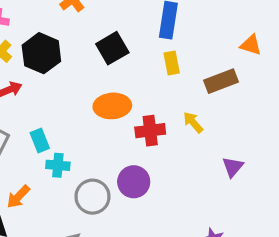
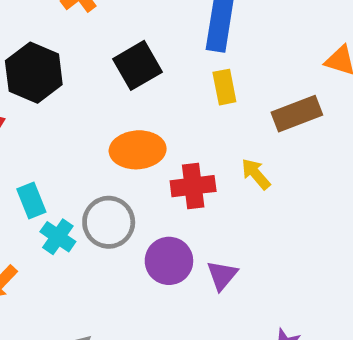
cyan cross: (58, 165) -> (58, 237), turned 30
purple triangle: (233, 167) -> (222, 275), moved
gray circle: (92, 197) -> (109, 222), moved

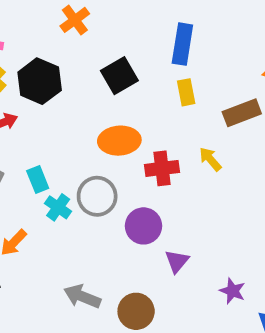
purple triangle: (222, 275) -> (177, 261), moved

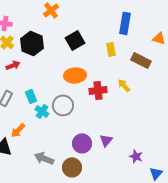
blue rectangle: (182, 44) -> (125, 23), moved
brown rectangle: (242, 113) -> (141, 60), turned 48
purple circle: (143, 226) -> (82, 143), moved
gray arrow: (82, 296) -> (44, 158), moved
brown circle: (136, 311) -> (72, 167), moved

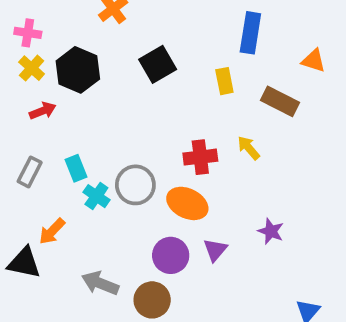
orange ellipse: (75, 75) -> (187, 203), moved, turned 30
purple star: (136, 156) -> (271, 231), moved

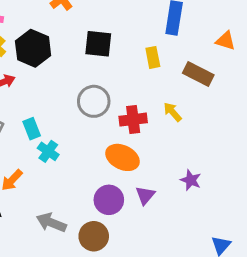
black square: (158, 64) -> (98, 44), turned 36
gray circle: (135, 185) -> (94, 101), moved

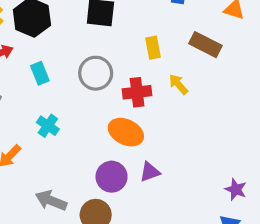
yellow rectangle: (153, 57) -> (153, 48), moved
cyan rectangle: (32, 129) -> (40, 73), moved
purple star: (191, 180) -> (236, 189), moved
purple triangle: (145, 195) -> (150, 172), turned 30

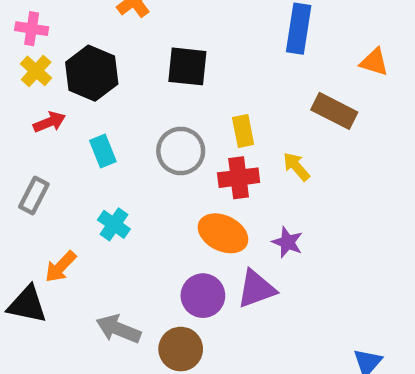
yellow rectangle: (153, 48) -> (243, 131), moved
purple triangle: (150, 172) -> (256, 289), size x1.4
purple star: (236, 189) -> (288, 242), moved

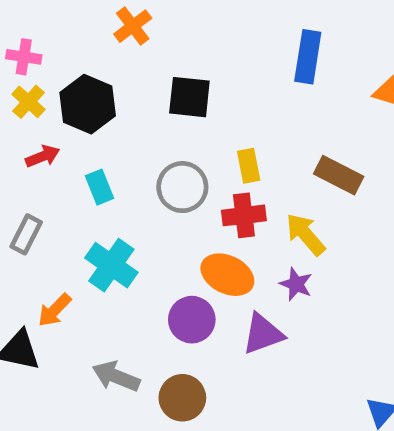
brown rectangle: (334, 111) -> (339, 175), moved
yellow arrow: (296, 167) -> (305, 234), moved, size x1.4
cyan cross: (114, 224) -> (111, 265), size x1.5
purple circle: (203, 296) -> (192, 320), moved

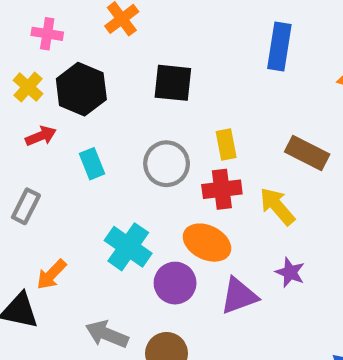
pink cross: (24, 57) -> (47, 34), moved
cyan cross: (111, 265) -> (128, 247), moved
purple star: (296, 284) -> (290, 272), moved

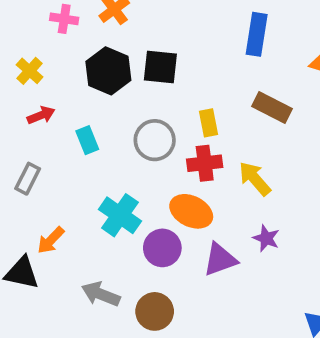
pink cross: (47, 34) -> (64, 19), moved
black hexagon: (81, 89) -> (108, 71), moved
brown rectangle: (307, 153) -> (272, 107), moved

